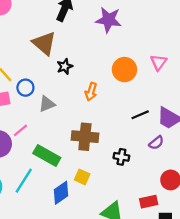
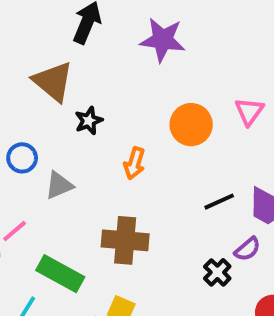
black cross: (121, 157) -> (217, 272), moved, turned 35

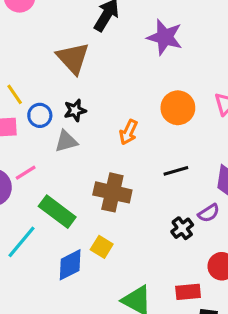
black star: (89, 121) -> (75, 110), moved
black line: (219, 202) -> (176, 171), moved

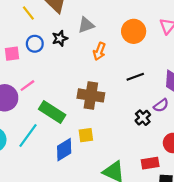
yellow line: (15, 94) -> (28, 13), moved
gray triangle: (66, 141) -> (86, 25), moved
yellow square: (102, 247) -> (86, 135), turned -35

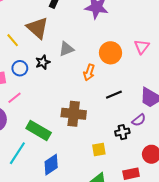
orange arrow: (99, 51) -> (89, 72), moved
pink line: (27, 86) -> (14, 98), moved
black cross: (143, 118) -> (122, 132), turned 32
yellow square: (86, 135) -> (99, 150), moved

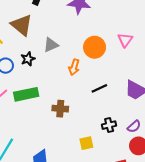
brown cross: (74, 114) -> (60, 109), size x0.7
purple semicircle: (139, 120) -> (134, 126), moved
green rectangle: (39, 131) -> (26, 94), moved, turned -40

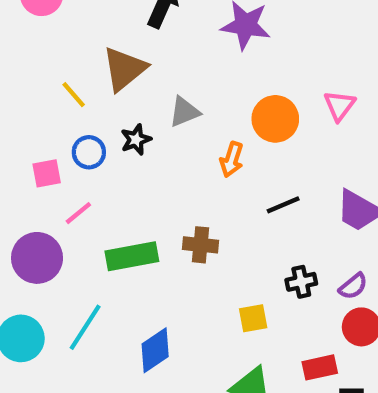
brown triangle: (22, 25) -> (124, 69), turned 40
green rectangle: (26, 94) -> (132, 256), moved

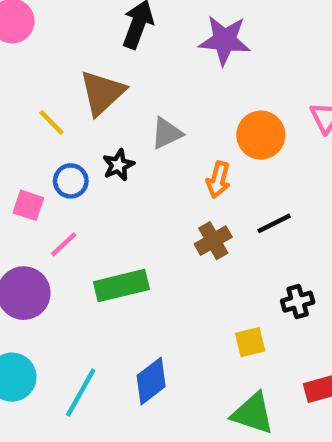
pink square: (47, 173) -> (28, 205), turned 32
brown cross: (201, 245) -> (213, 241), moved, turned -32
cyan line: (85, 327) -> (81, 393), moved

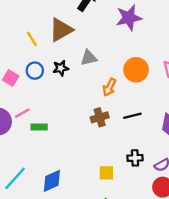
purple star: (225, 40) -> (129, 18), turned -30
pink line: (64, 244) -> (22, 113), moved
green rectangle: (121, 286) -> (39, 127), moved, size x0.6

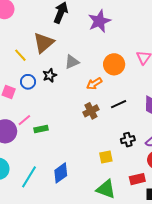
orange arrow: (109, 87) -> (94, 84), turned 42

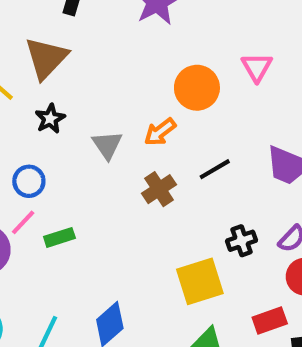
gray triangle: (72, 62) -> (107, 145), moved, turned -35
black star: (50, 75) -> (50, 119), moved
blue circle: (28, 82) -> (29, 181), moved
yellow square: (106, 157) -> (200, 281), size x1.6

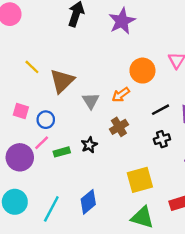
brown triangle: (46, 58) -> (62, 81), moved
black star: (50, 119) -> (89, 145), moved
black line: (215, 169) -> (161, 110), moved
black cross: (242, 241) -> (162, 139), moved

